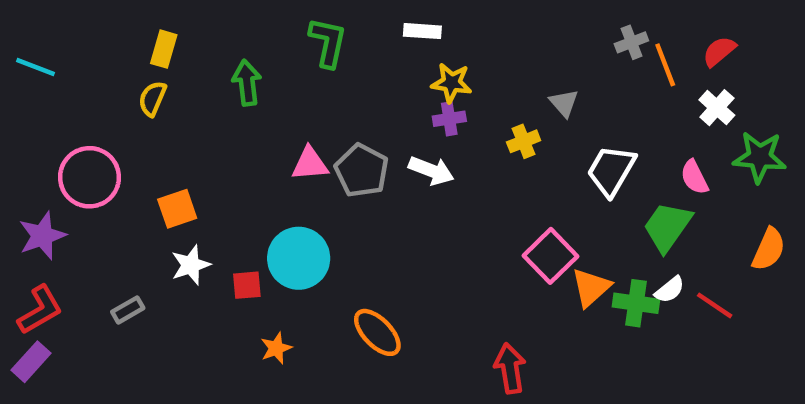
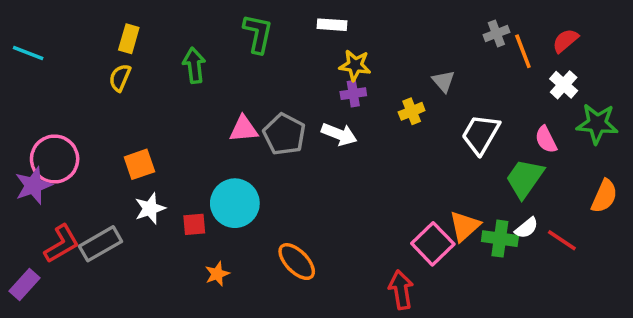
pink circle: (89, 177) -> (55, 159), moved
pink square: (550, 256) -> (433, 244), moved
red L-shape: (40, 310) -> (62, 244), moved
gray rectangle: (128, 310) -> (101, 244), size x1.6

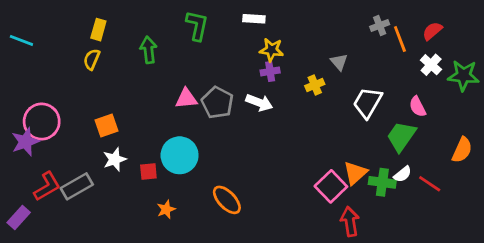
green star: (597, 124) -> (463, 76), moved
red arrow: (401, 290) -> (350, 222), moved

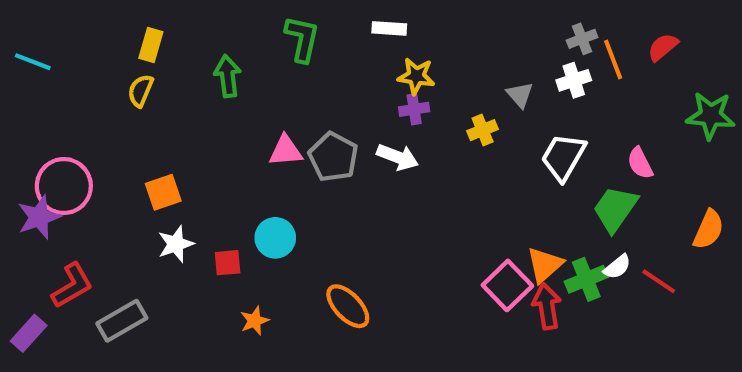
white cross: (431, 65) -> (574, 80), moved, turned 30
cyan circle: (180, 155) -> (275, 238), size x0.7
green cross: (382, 182) -> (586, 279), turned -30
gray rectangle: (77, 186) -> (122, 321), moved
red arrow: (350, 222) -> (547, 306), moved

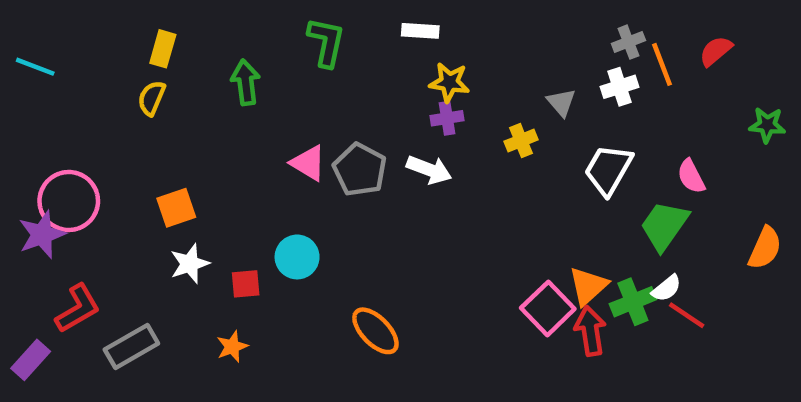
green star: (711, 116) -> (767, 125), size x0.7
pink triangle: (286, 151) -> (308, 163), turned 36
red line: (659, 281) -> (687, 315), moved
orange star: (255, 321) -> (232, 347), moved

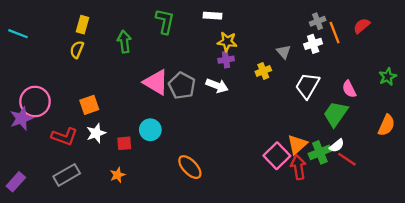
green star: (767, 125) -> (388, 77), moved, turned -30
pink triangle: (308, 163) -> (156, 82), size x1.4
red L-shape: (78, 308) -> (64, 137), moved, turned 50

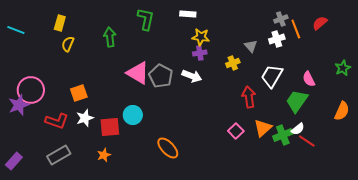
yellow rectangle: (82, 25) -> (60, 23), moved
red square: (124, 143) -> (110, 127), size x1.5
pink square: (277, 156) -> (236, 131), moved, size x0.7
red arrow: (298, 167) -> (249, 97), moved

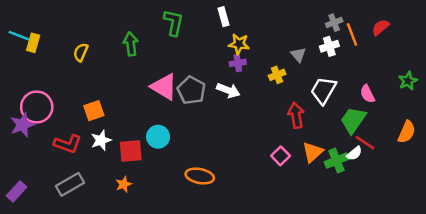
white rectangle: (188, 14) -> (223, 17), turned 70
yellow rectangle: (60, 23) -> (33, 43), moved
red line: (307, 141) -> (365, 143), moved
orange ellipse: (168, 148) -> (200, 176), turned -35

